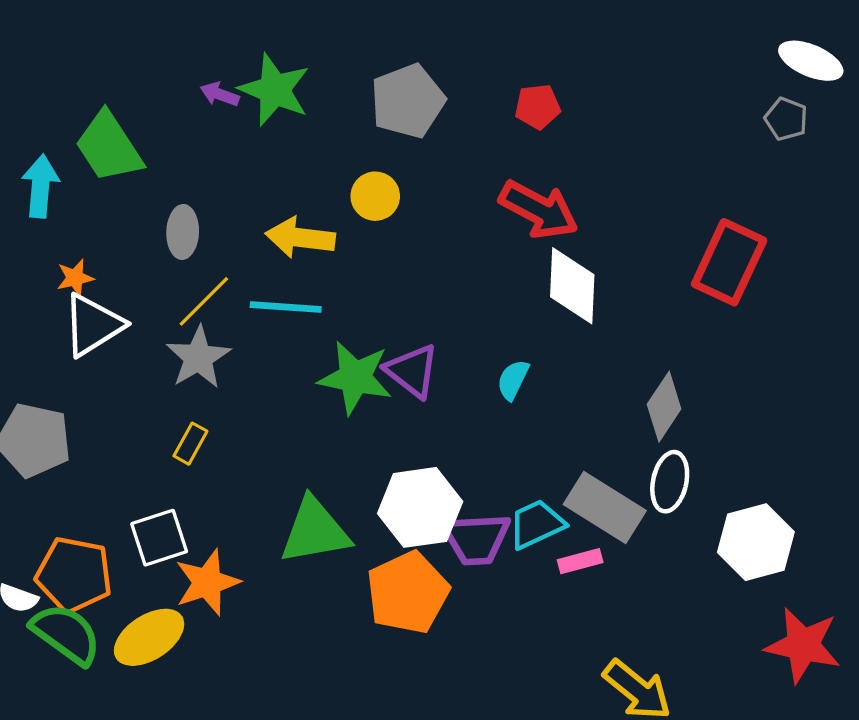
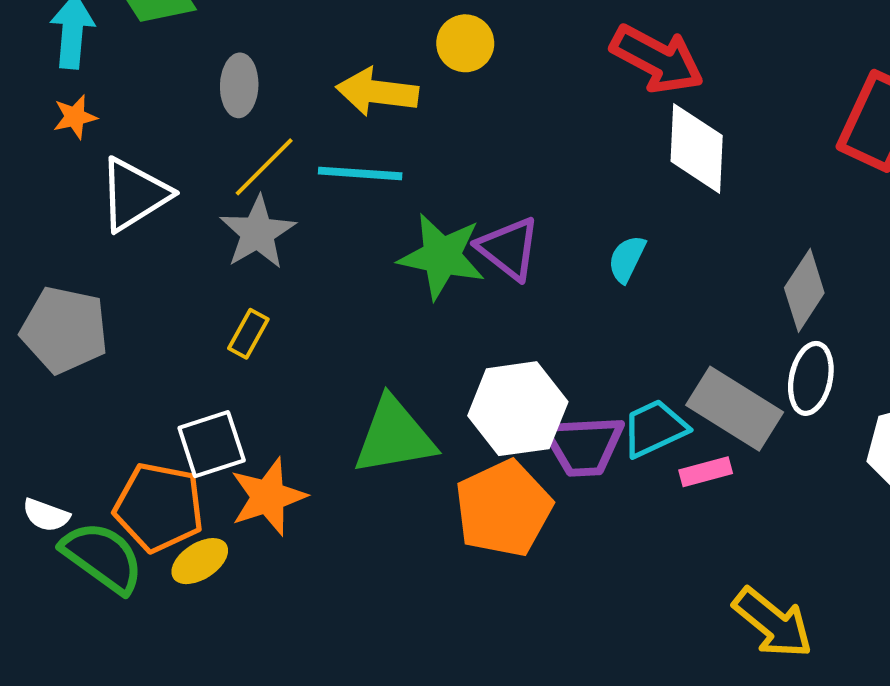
orange star: (75, 278) -> (75, 117), moved
orange pentagon: (74, 575) -> (159, 507), moved
yellow ellipse: (149, 637) -> (200, 561), size x0.7

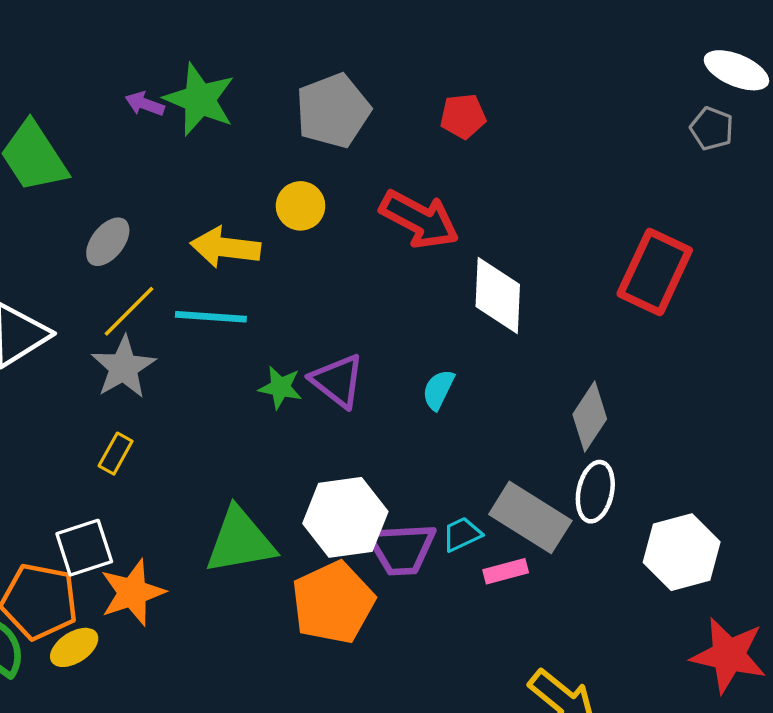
red arrow: (657, 59) -> (419, 219), moved
gray ellipse: (239, 85) -> (108, 242), turned 36
green star: (442, 256) -> (280, 387), size x0.6
cyan trapezoid: (654, 428) -> (462, 534), size x0.7

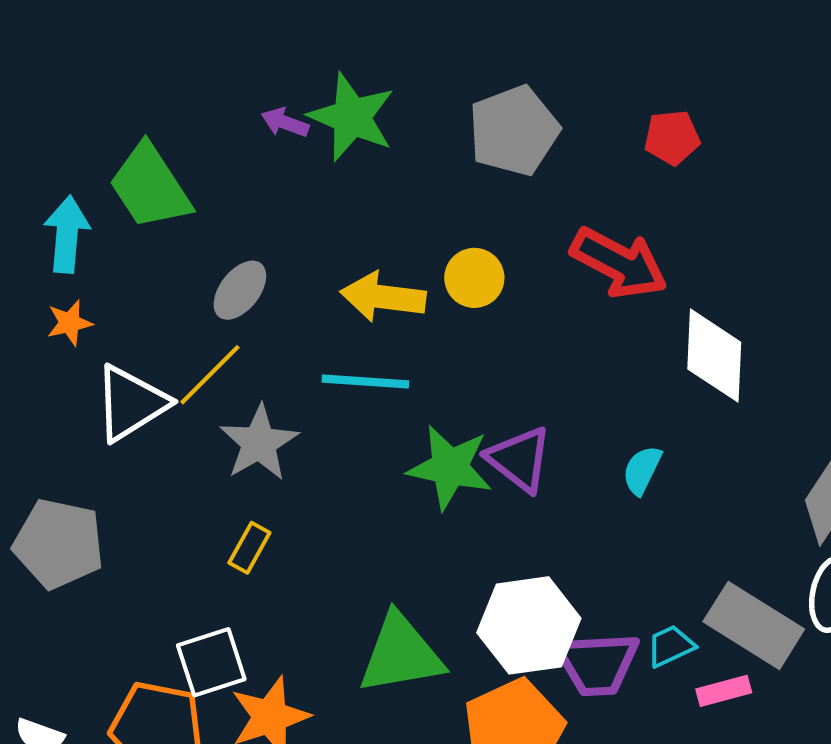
yellow circle: (301, 206) -> (474, 278), moved
yellow line: (129, 311) -> (210, 375), moved
green star: (280, 387) -> (450, 467), size x1.6

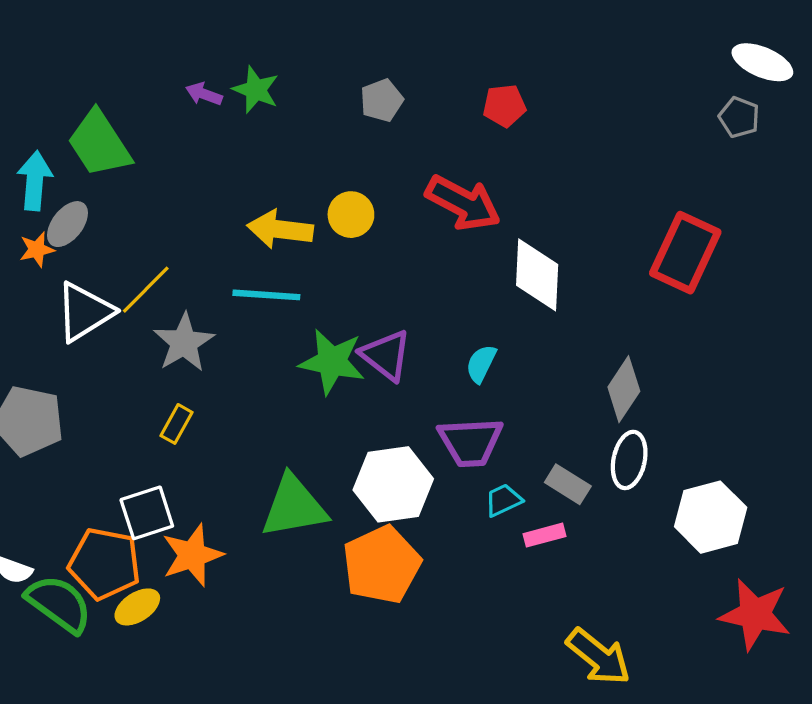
green star: (352, 117) -> (256, 90), size x0.7
gray pentagon: (514, 131) -> (382, 100), size x0.6
gray ellipse: (240, 290) -> (68, 224), moved
gray rectangle: (754, 625) -> (568, 484), size x0.6
purple trapezoid: (597, 664) -> (470, 442), moved

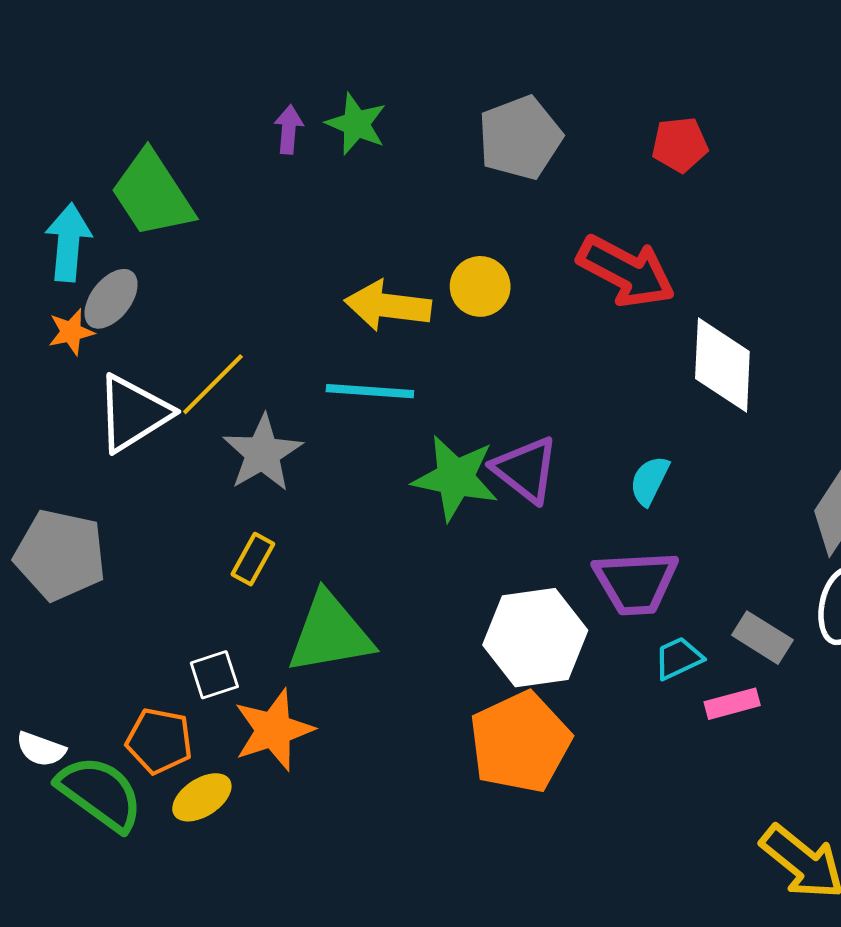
purple arrow: (204, 94) -> (289, 129), turned 75
gray pentagon: (382, 100) -> (520, 138), size x1.5
green triangle: (294, 506) -> (330, 633), moved
white square: (147, 513) -> (214, 675), size x0.7
orange pentagon: (105, 564) -> (159, 741), size x0.7

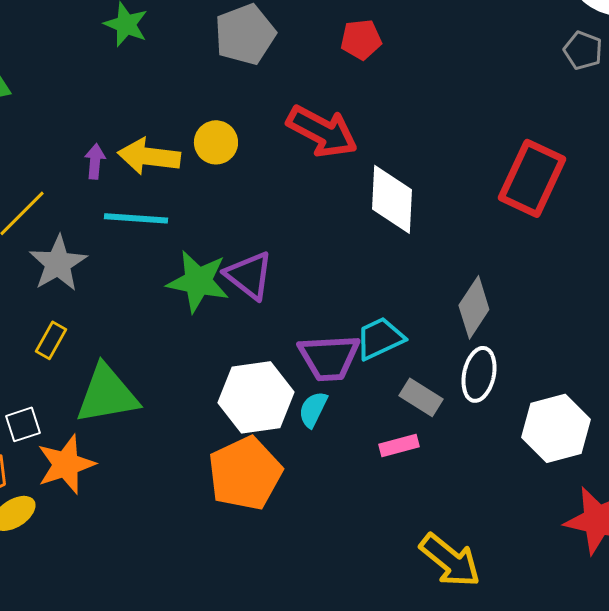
purple arrow: (289, 129) -> (95, 161), moved
cyan semicircle: (649, 481) -> (313, 409), moved
cyan trapezoid: (678, 658) -> (380, 338), moved, size x1.4

